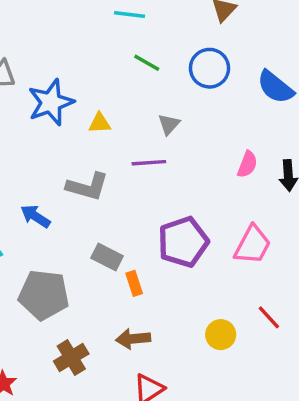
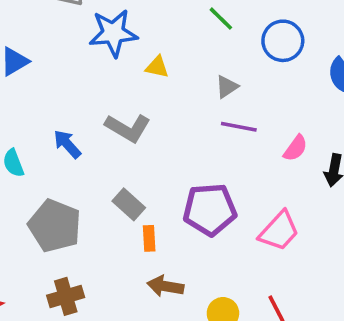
purple line: (149, 163) -> (239, 127), moved
brown arrow: (133, 339) -> (165, 286), moved

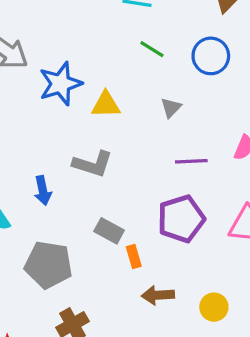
yellow triangle: (157, 67) -> (106, 105), size x1.4
purple line: (239, 127) -> (191, 161), moved
blue arrow: (67, 144) -> (43, 191), turned -136

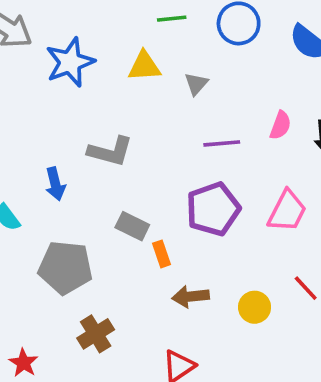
green line: (152, 49) -> (172, 19), turned -35
yellow triangle: (106, 105) -> (144, 66), moved

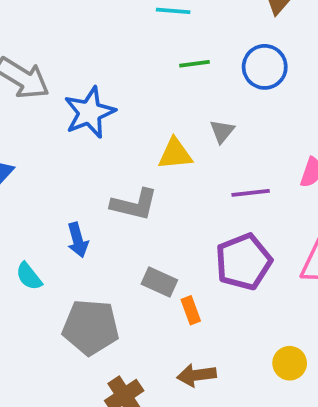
yellow triangle: (144, 66) -> (175, 154), moved
brown arrow: (191, 297) -> (197, 375), moved

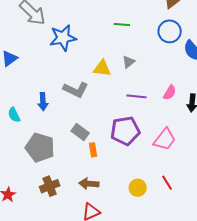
blue circle: (265, 67) -> (170, 31), moved

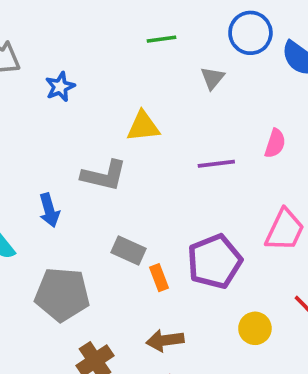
blue star: (63, 38) -> (60, 87), size x0.6
gray triangle: (129, 62) -> (212, 78), moved
purple pentagon: (125, 131) -> (215, 261), moved

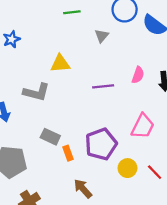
yellow circle: (255, 328) -> (127, 168), moved
brown arrow: (165, 340) -> (83, 189), moved, turned 55

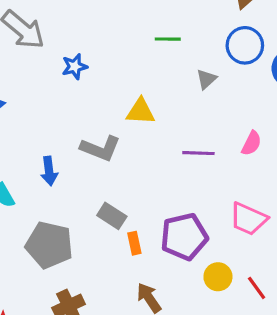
pink trapezoid: (143, 126) -> (248, 219), turned 80

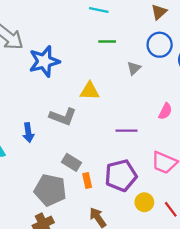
blue star: (75, 67) -> (44, 61), size x1.8
purple line: (198, 153) -> (126, 131), moved
gray pentagon: (49, 245) -> (50, 190), moved

